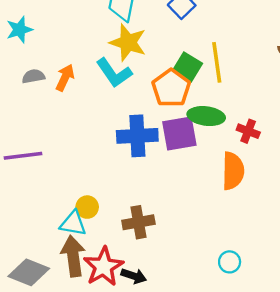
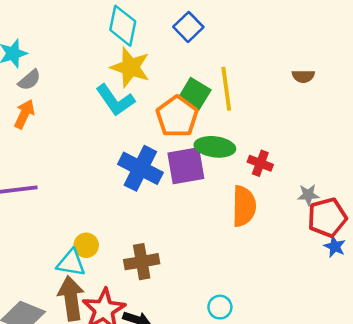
gray semicircle: (33, 76) -> (29, 80), moved, turned 150
orange arrow: (65, 78) -> (24, 114), moved
blue cross: (137, 136) -> (140, 168), turned 30
cyan circle: (230, 262) -> (220, 307), moved

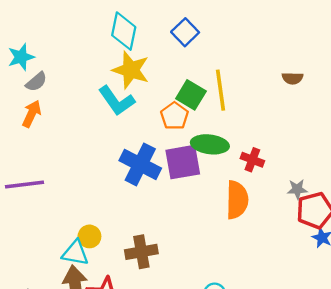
orange pentagon: (177, 117) -> (174, 116), size x0.7

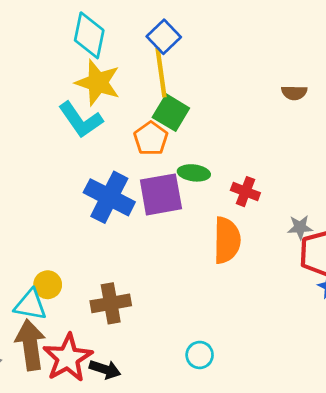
yellow line: (220, 90) -> (161, 73), moved
green ellipse: (210, 144) -> (194, 173), size x0.7

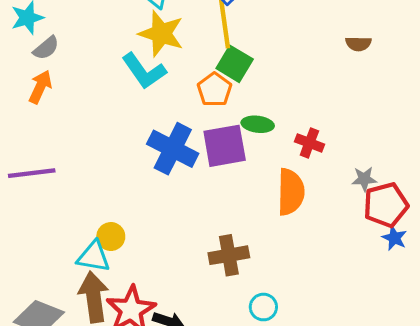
brown cross: (111, 303) -> (229, 255), moved

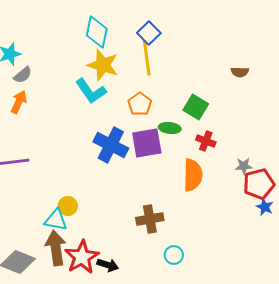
green square: (235, 64) -> (196, 107), moved

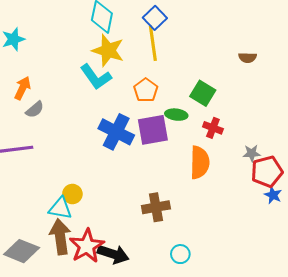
gray semicircle: (23, 75) -> (35, 109), moved
cyan circle: (174, 255) -> (180, 254), moved
black arrow: (108, 265) -> (113, 254), size x1.4

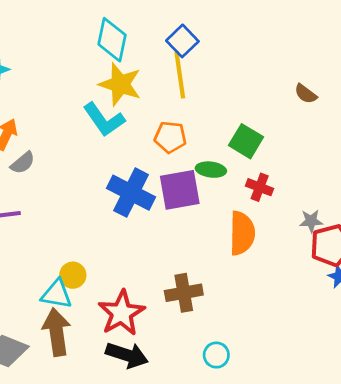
brown semicircle: (248, 58) -> (306, 94), turned 36
orange pentagon: (146, 90) -> (170, 137), turned -30
red star: (87, 246) -> (122, 313), moved

